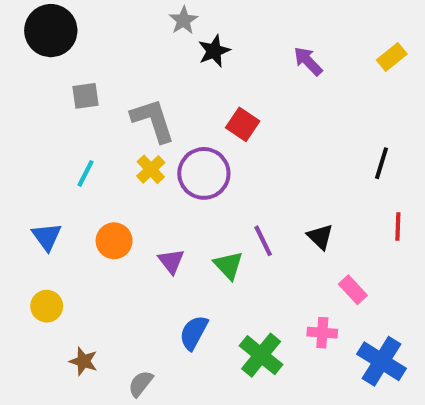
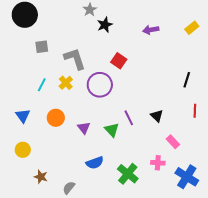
purple arrow: (308, 61) -> (151, 30), turned -56
yellow cross: (151, 169) -> (66, 83), moved
blue semicircle: (194, 333) -> (95, 163), turned -138

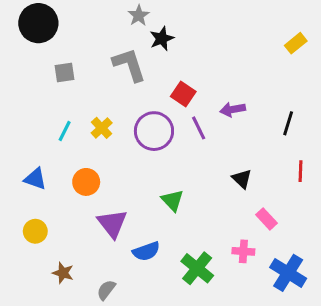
purple arrow: (151, 30) -> (233, 109), moved
gray L-shape: (75, 59) -> (129, 65), moved
blue triangle: (23, 116) -> (35, 179), turned -35
purple line: (129, 118) -> (199, 128), moved
purple triangle: (84, 128) -> (112, 224), moved, size x1.5

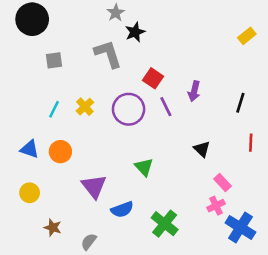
purple arrow: (233, 109) -> (194, 91), turned -66
orange circle: (86, 182) -> (60, 152), moved
pink cross: (243, 251) -> (216, 206), moved, turned -30

